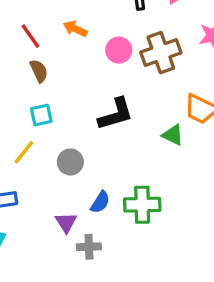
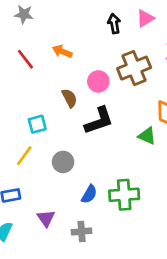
pink circle: (119, 50) -> (98, 81), moved
brown semicircle: (39, 71) -> (69, 98), moved
purple triangle: (66, 222) -> (46, 218), moved

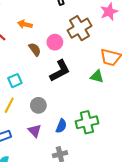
brown semicircle: (69, 98) -> (35, 49), moved
purple triangle: (46, 218) -> (35, 131), moved

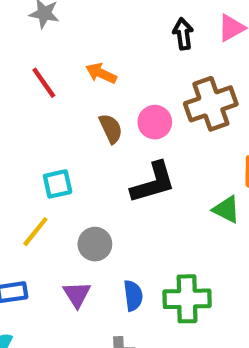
blue semicircle: (61, 126) -> (133, 296), turned -40

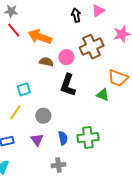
orange arrow: (101, 73) -> (40, 37), size x1.6
red line: (44, 83) -> (14, 30), moved
brown semicircle: (111, 129) -> (46, 62), turned -48
black L-shape: (153, 183) -> (68, 85), turned 130

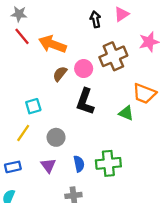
brown semicircle: (46, 62) -> (60, 74), turned -64

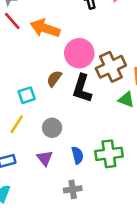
brown cross: (113, 56) -> (111, 67), moved
pink circle: (84, 69) -> (79, 53), size x1.5
brown semicircle: (60, 74) -> (54, 79), moved

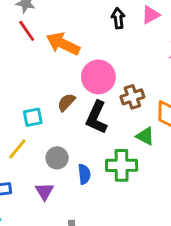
brown cross: (111, 67) -> (132, 97), size x0.7
green cross: (109, 154) -> (122, 165), moved
blue semicircle: (77, 155) -> (84, 174), moved

